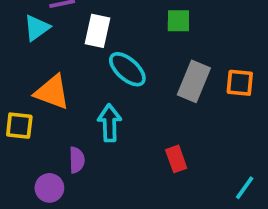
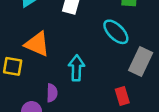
cyan ellipse: (127, 69) -> (116, 32), moved
gray rectangle: (194, 81) -> (141, 62), moved

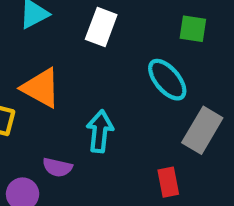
purple semicircle: (52, 93) -> (57, 167), turned 96

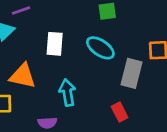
white rectangle: (101, 27) -> (55, 44), moved

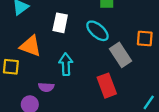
gray rectangle: (132, 73) -> (121, 55), turned -55
red rectangle: (120, 112) -> (107, 86), size x1.5

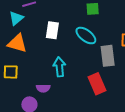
orange triangle: (31, 46) -> (17, 43), moved
gray rectangle: (121, 55) -> (108, 56), turned 30

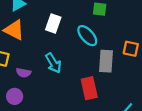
cyan arrow: (59, 67) -> (53, 63), turned 144
purple semicircle: (43, 88) -> (23, 73), moved

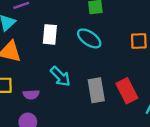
gray rectangle: (106, 61) -> (96, 90), moved
red rectangle: (89, 88) -> (127, 91), moved

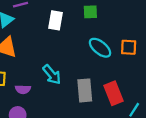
white rectangle: (50, 34) -> (56, 20), moved
cyan ellipse: (89, 38) -> (100, 48), moved

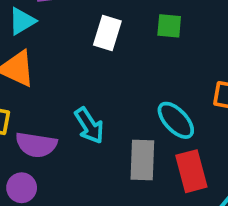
cyan ellipse: (100, 48) -> (176, 120), moved
purple semicircle: (23, 89) -> (36, 145), size x1.5

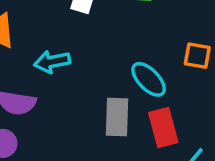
cyan arrow: (89, 126) -> (52, 62), moved, turned 112

